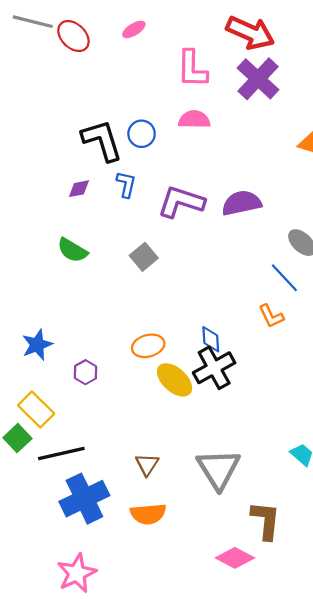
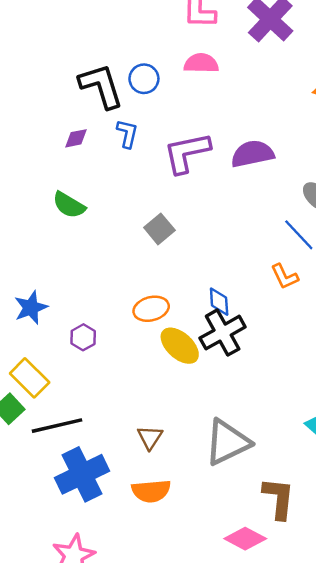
purple L-shape: (181, 202) -> (187, 153), turned -30
gray square: (144, 257) -> (159, 229), moved
gray triangle: (218, 469) -> (227, 442), turned 36

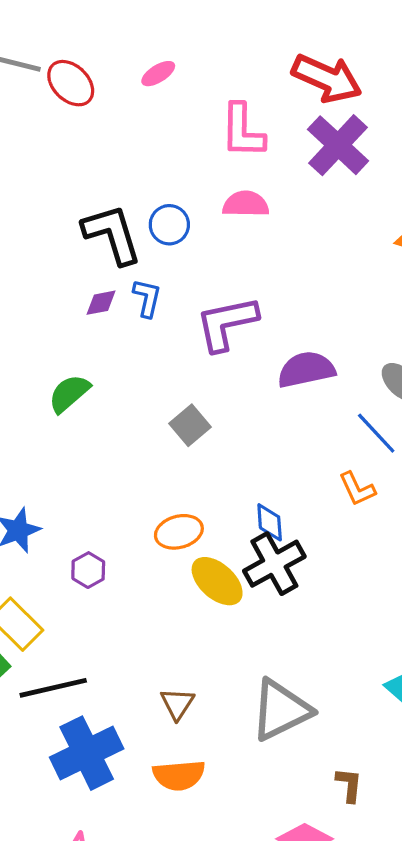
purple diamond: (76, 138) -> (101, 303), moved
purple semicircle: (252, 154) -> (306, 370), moved
green semicircle: (69, 205) -> (69, 393), turned 108
brown L-shape: (279, 498) -> (349, 785), size x0.6

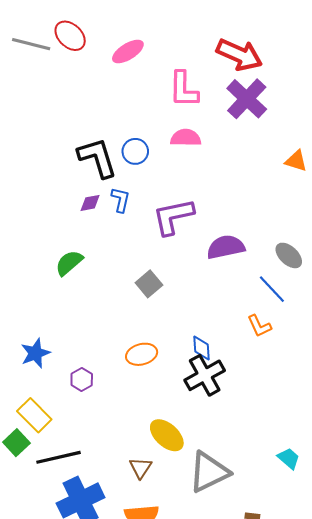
pink ellipse: (158, 74) -> (128, 52), size x1.4
red ellipse: (71, 83) -> (70, 36), moved
yellow ellipse: (217, 581) -> (167, 435), moved

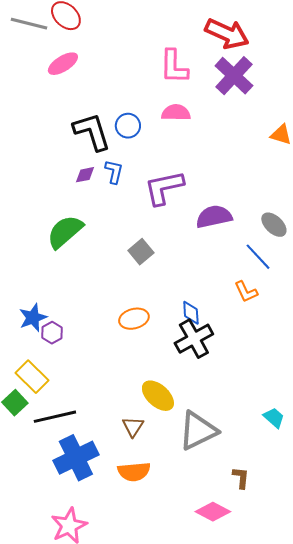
pink ellipse: (128, 52) -> (63, 64), moved
green semicircle: (69, 263) -> (65, 232), size x1.4
purple hexagon: (82, 380) -> (52, 333), moved

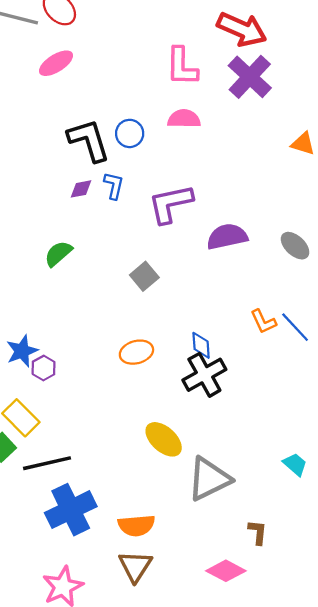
green semicircle: (65, 232) -> (58, 254), size x0.7
blue line: (258, 257) -> (295, 327), moved
brown triangle: (133, 427) -> (135, 566), moved, size x1.4

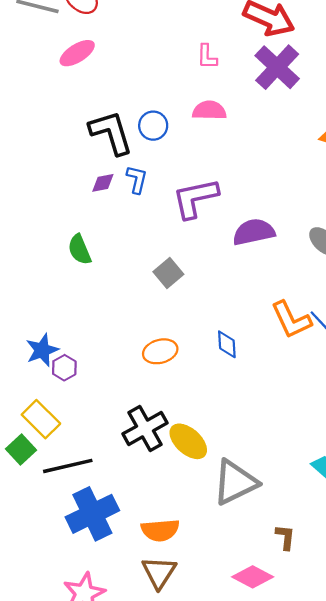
pink L-shape: (182, 67) -> (207, 57), size x0.6
green semicircle: (58, 254) -> (80, 250), turned -72
orange L-shape: (263, 322) -> (291, 320), size x1.5
black cross: (204, 375) -> (145, 428), moved

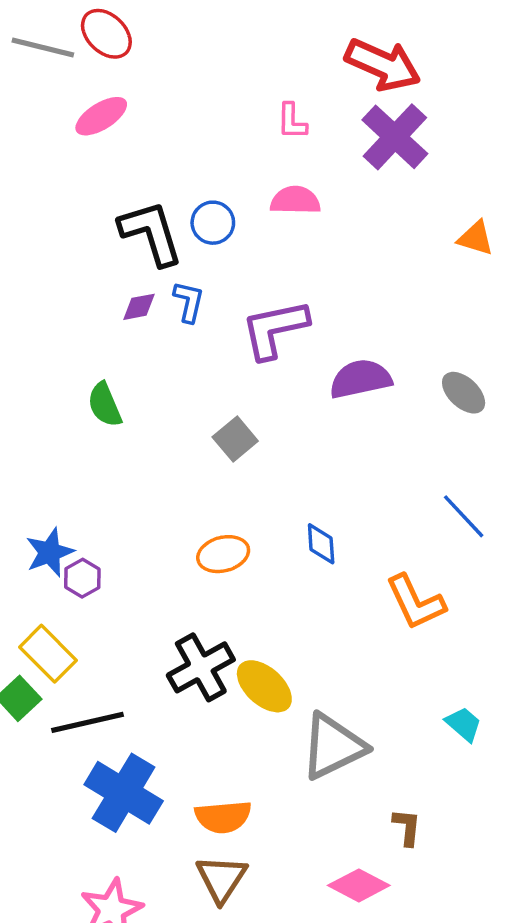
orange L-shape: (291, 320) -> (415, 602), moved
blue cross: (92, 514) -> (124, 793), turned -33

